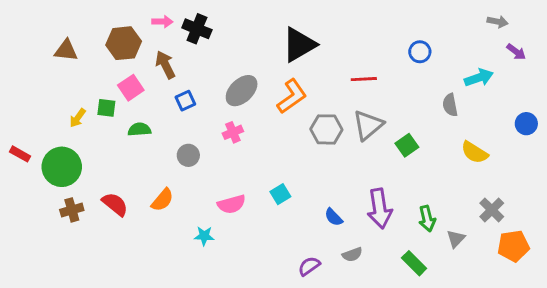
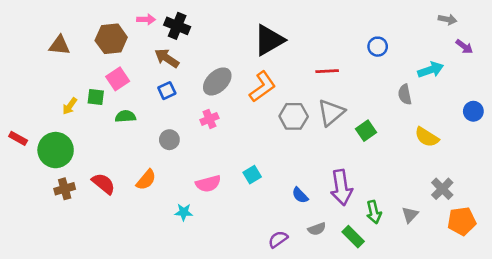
brown arrow: (165, 65) -> (167, 58), moved, turned -30
green arrow: (427, 219) -> (374, 212), moved
green rectangle: (414, 263) -> (353, 237), moved

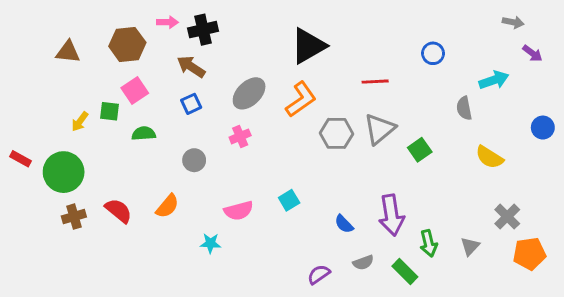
black cross: (177, 26) -> (203, 30), turned -35

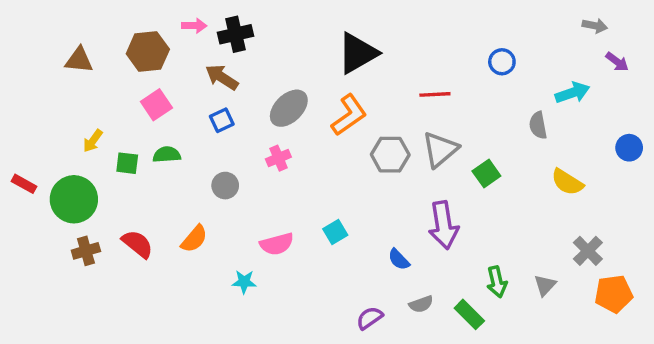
green square: (110, 111) -> (127, 163), moved
purple arrow: (391, 215) -> (443, 225), moved

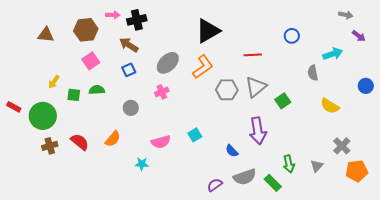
gray semicircle: (421, 304) -> (245, 177), size x1.6

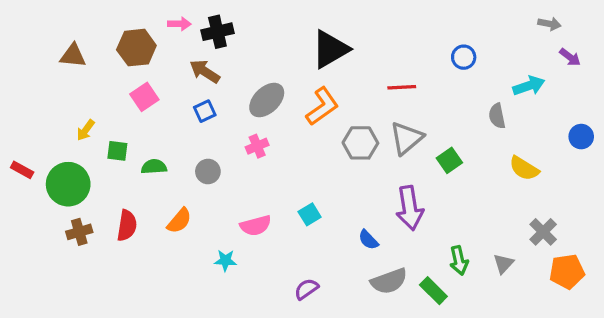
green semicircle: (97, 90) -> (154, 167), moved
red semicircle: (80, 142) -> (127, 226), turned 60
purple semicircle: (215, 185) -> (306, 289), moved

